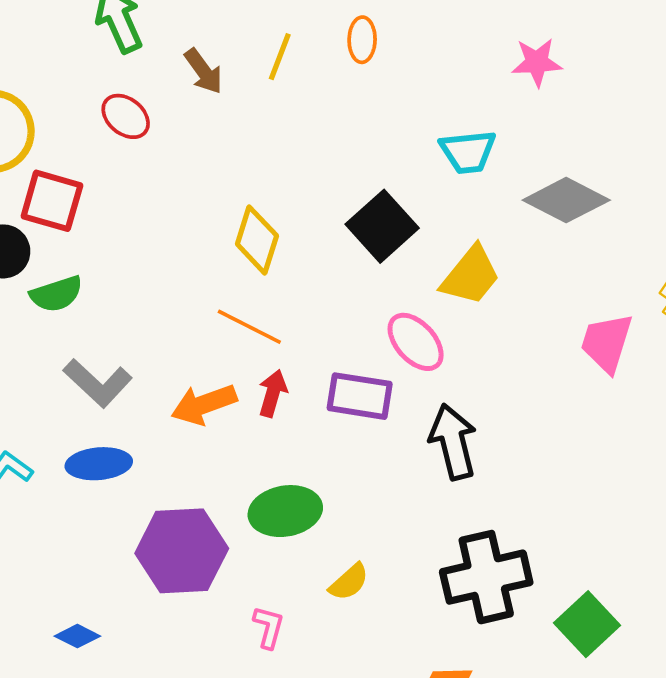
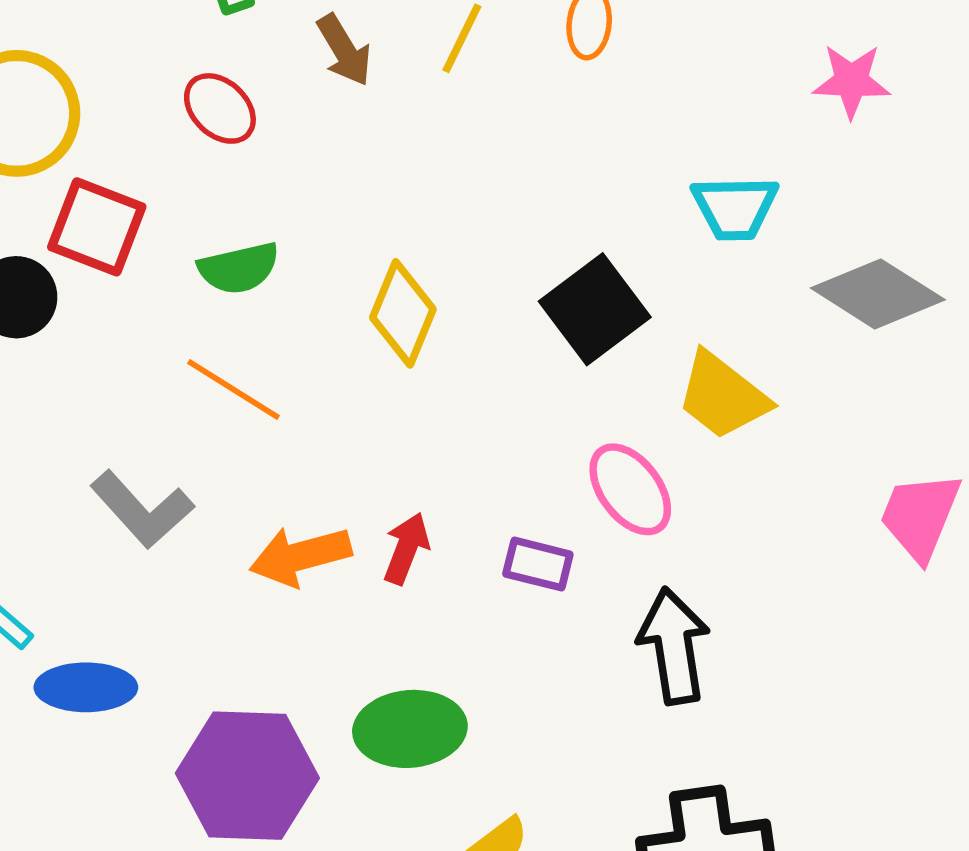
yellow trapezoid: (471, 276) -> (723, 396), turned 84
green semicircle: (56, 294) -> (239, 268), moved
orange line: (249, 327) -> (234, 389), moved
purple rectangle: (360, 396) -> (538, 564), size x0.7
blue ellipse: (99, 464) -> (86, 687), moved

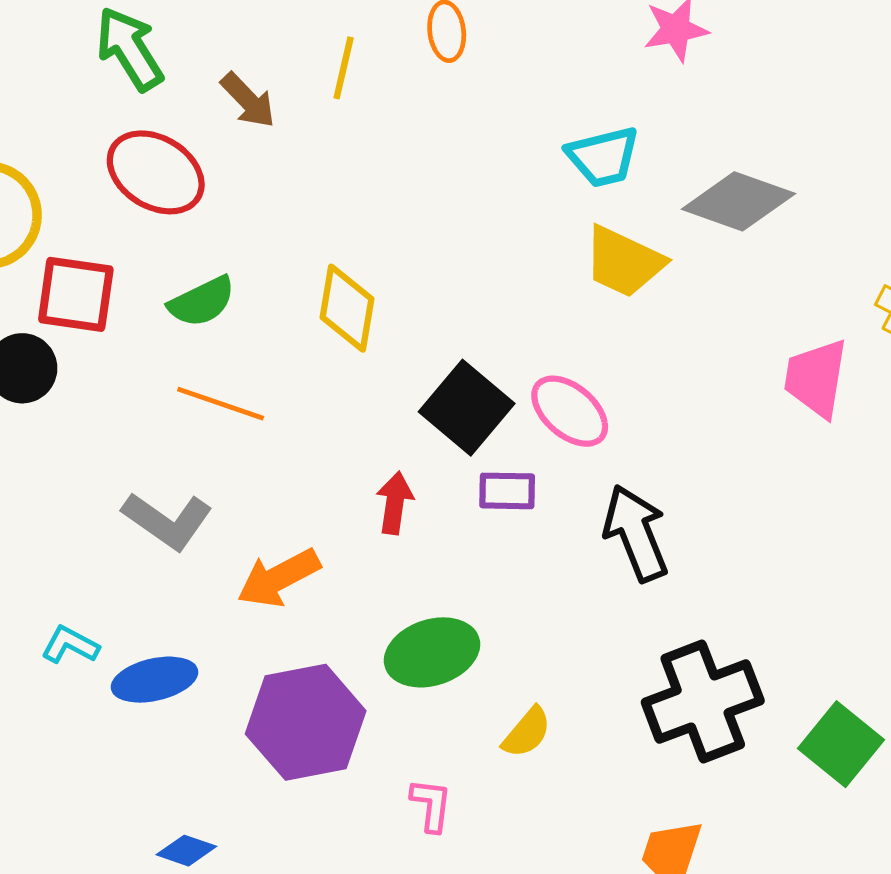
red ellipse: (220, 108) -> (156, 172), size x1.5
black square: (595, 309) -> (467, 408), moved
yellow trapezoid: (723, 396) -> (624, 262), moved
orange arrow: (300, 556) -> (279, 578), moved

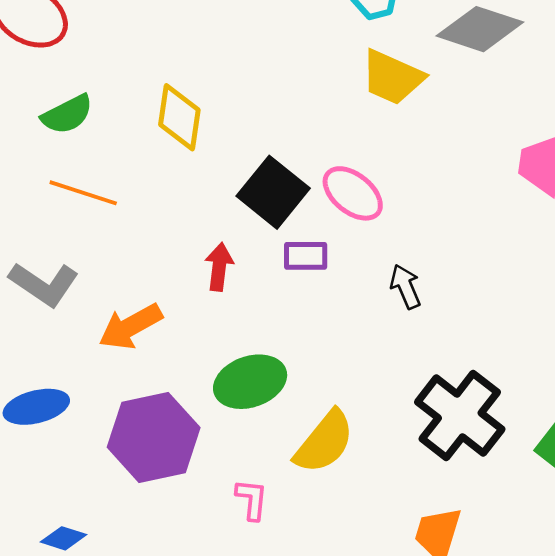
black arrow: (636, 533) -> (406, 287), size x0.6
black cross: (703, 701) -> (460, 416), turned -30
yellow semicircle: (527, 732) -> (324, 442), size x1.6

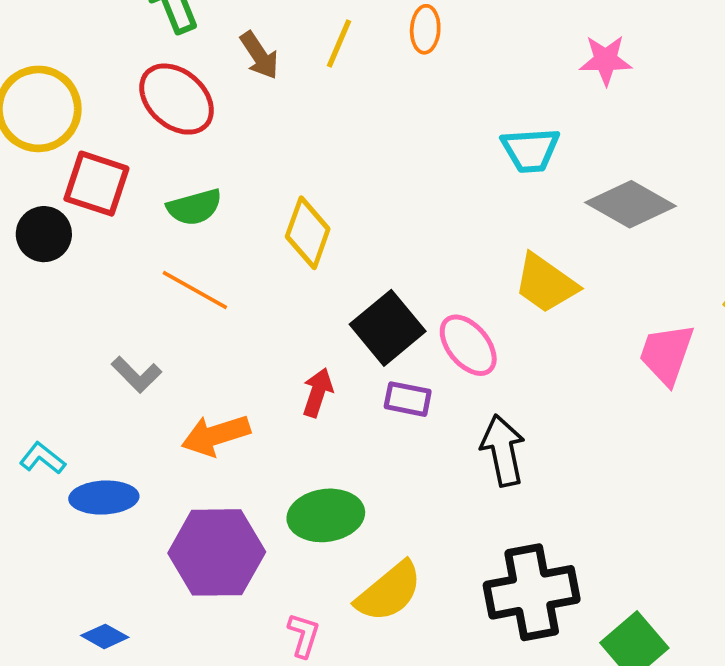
yellow trapezoid: (392, 77) -> (546, 283), moved
gray L-shape: (44, 284) -> (136, 375), size x0.7
black arrow: (406, 287) -> (503, 450), size x1.5
black cross: (460, 416) -> (532, 592), turned 30

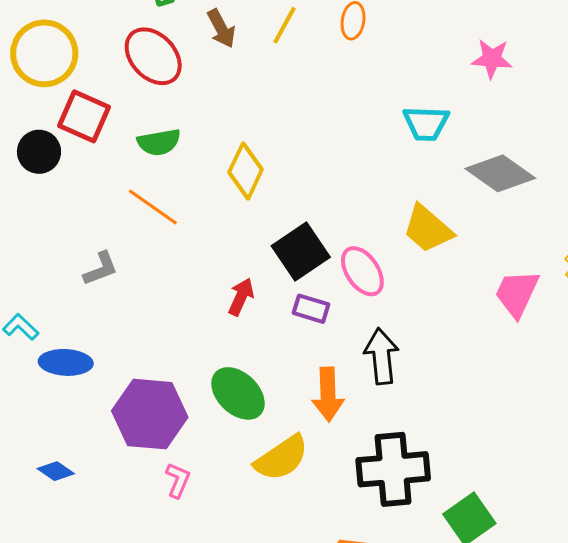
gray L-shape: (136, 375) -> (101, 269), turned -72
orange arrow: (216, 435) -> (328, 394), moved, turned -80
green ellipse: (326, 515) -> (238, 393), turned 46
pink L-shape: (304, 635) -> (178, 480), moved

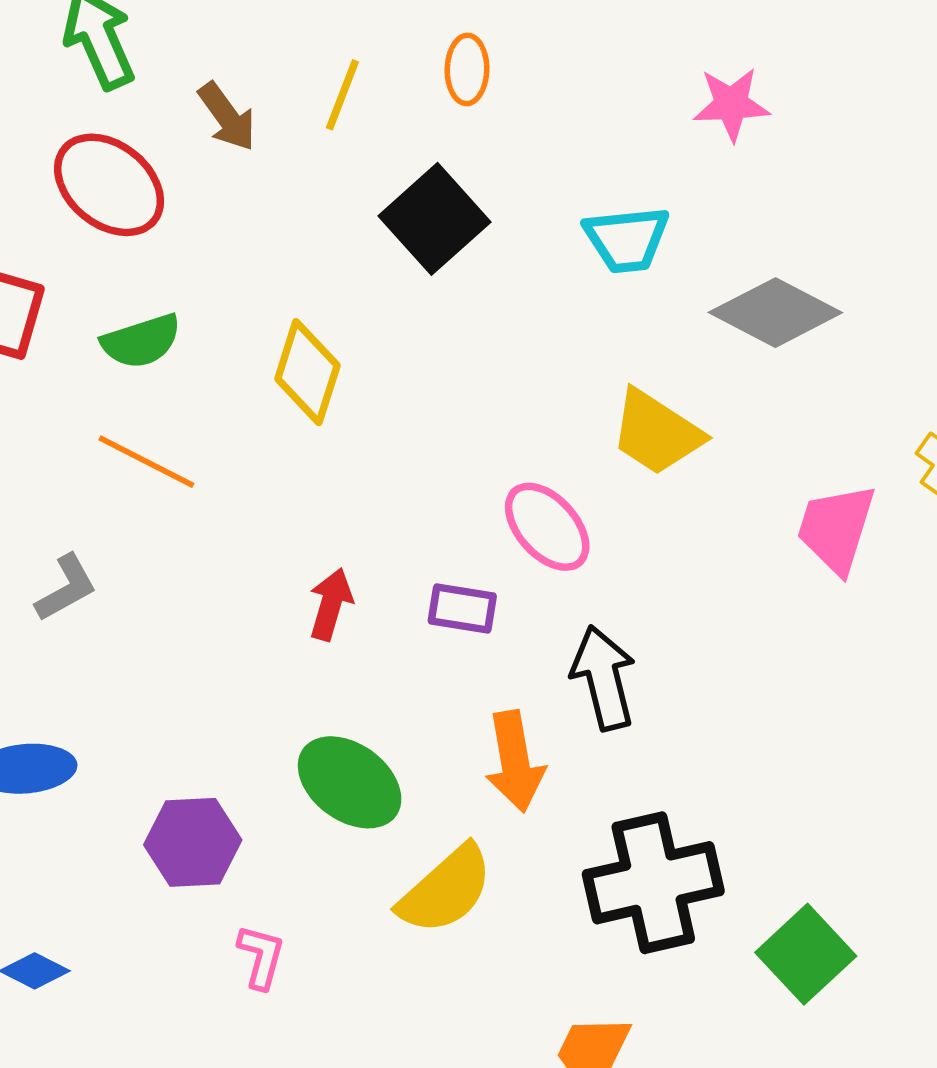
black square: (301, 251) -> (434, 219), moved
purple hexagon: (150, 414) -> (193, 842), size x0.7

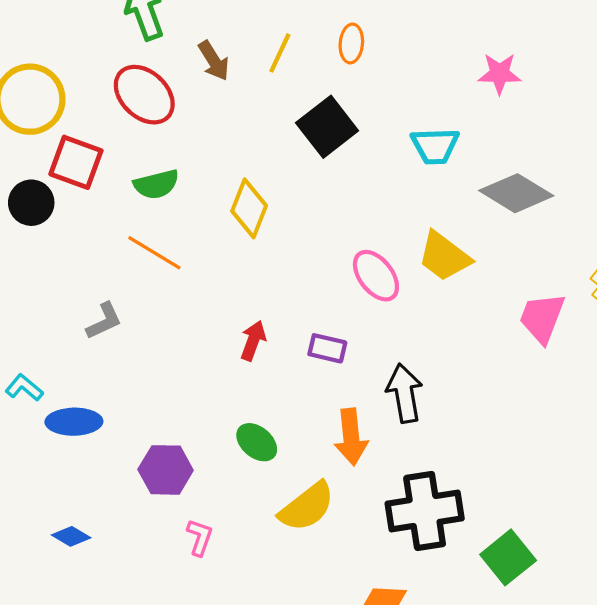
pink ellipse: (547, 527) -> (376, 276), moved
green ellipse: (350, 782) -> (257, 442), size x0.7

